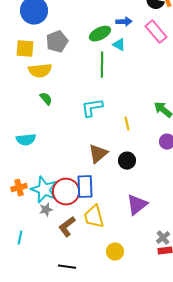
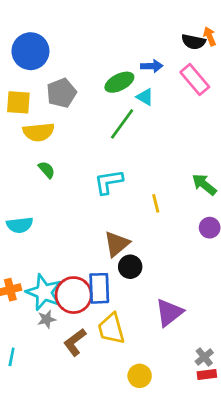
green line: (102, 65) -> (122, 124), turned 35
black circle: (127, 161) -> (130, 267), moved

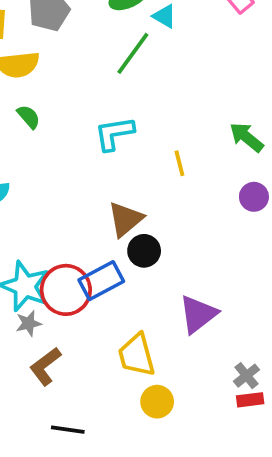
blue rectangle: (99, 288) -> (101, 281), turned 64
yellow trapezoid: (111, 329) -> (137, 355), moved
brown L-shape: (75, 342) -> (45, 366), moved

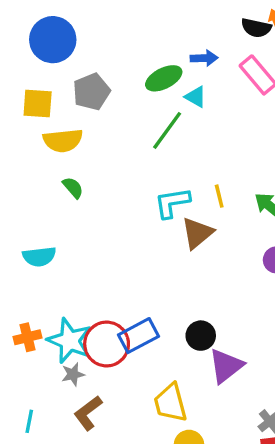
cyan L-shape: (114, 133) -> (172, 203), moved
yellow line: (179, 163) -> (219, 196), moved
brown triangle: (125, 219) -> (197, 233), moved
black circle: (144, 251) -> (201, 336), moved

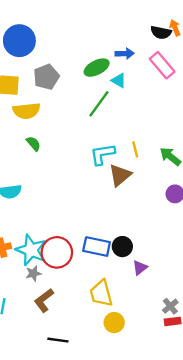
blue rectangle: (139, 336) -> (97, 247), moved, turned 40
purple triangle: (226, 366) -> (140, 268), size x0.6

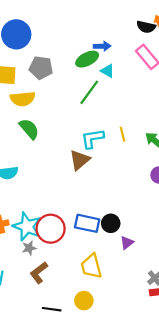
blue arrow: (125, 54) -> (102, 46), moved
gray pentagon: (46, 77) -> (41, 68), turned 30
green semicircle: (33, 144) -> (29, 129), size x1.5
brown triangle: (120, 175) -> (80, 160), moved
yellow circle: (114, 323) -> (84, 301), moved

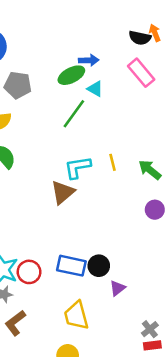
red circle: (51, 229) -> (29, 272), size x0.7

